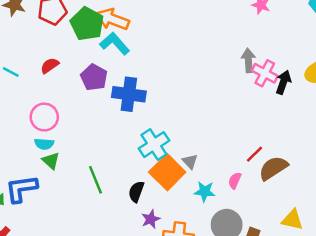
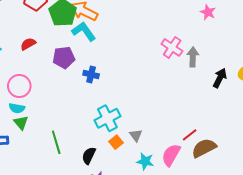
pink cross: (265, 73) -> (172, 47), moved
purple pentagon: (94, 77) -> (64, 57), turned 30
blue cross: (129, 94) -> (91, 75), size x0.6
orange square: (167, 172) -> (116, 142), size x0.5
pink semicircle: (235, 181) -> (171, 155), size x1.6

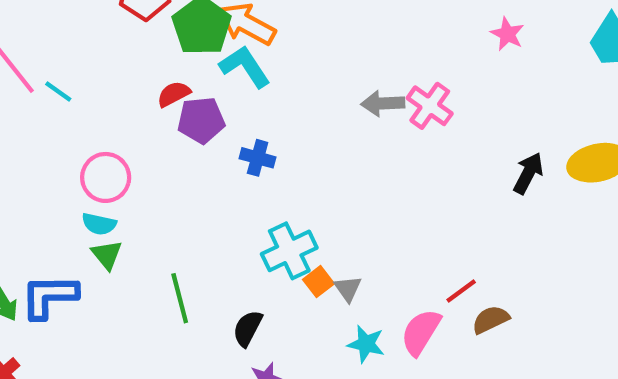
red semicircle: (28, 44) -> (174, 94), moved
gray arrow: (193, 57) -> (383, 103), moved, turned -96
orange square: (116, 142) -> (318, 282), moved
brown semicircle: (204, 148) -> (491, 320), size x0.7

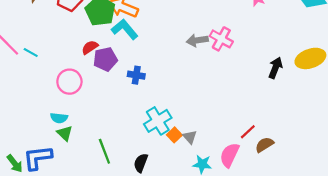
pink circle: (106, 177) -> (69, 82), moved

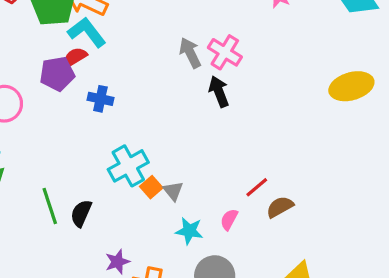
gray arrow: (197, 40) -> (190, 53), turned 70
red semicircle: (90, 47) -> (75, 57), moved
black arrow: (275, 68) -> (219, 92), moved, turned -45
pink semicircle: (229, 155) -> (229, 219), size x0.6
black semicircle: (141, 163) -> (81, 213), moved

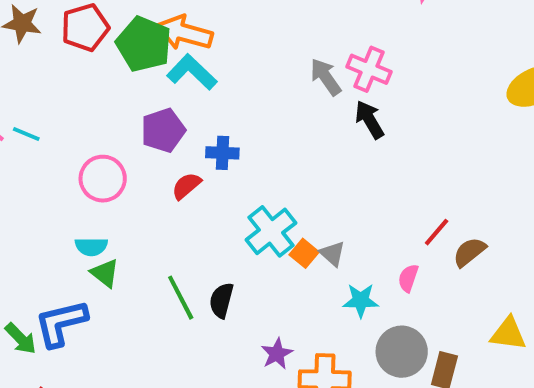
red semicircle: (75, 57) -> (186, 186), moved

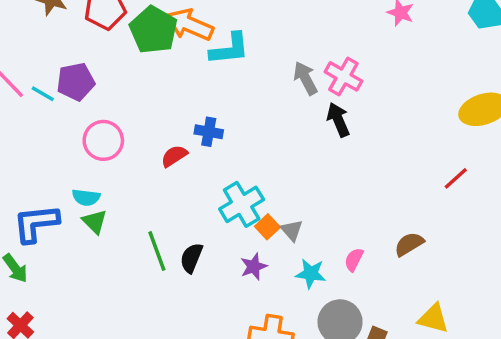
cyan L-shape: (192, 72) -> (229, 49), moved, turned 123
purple pentagon: (163, 130) -> (76, 82), moved
red line: (437, 232) -> (456, 178), moved
blue L-shape: (61, 323) -> (36, 223), moved
purple star: (277, 354) -> (254, 267), moved

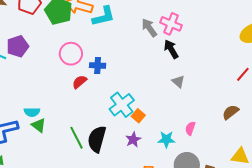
pink circle: (103, 140) -> (71, 54), moved
gray triangle: (292, 230) -> (178, 81), moved
brown semicircle: (409, 244) -> (231, 112), moved
black semicircle: (191, 258) -> (97, 139), size x1.5

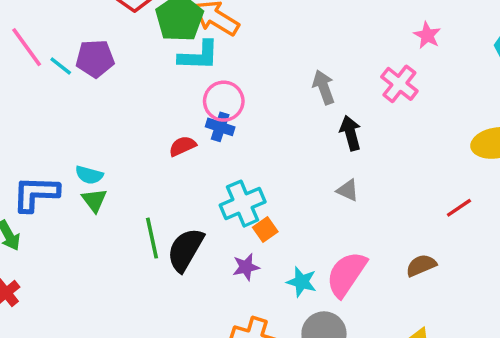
cyan L-shape: (104, 16) -> (199, 56), moved
pink cross: (171, 24) -> (399, 84), moved
pink circle: (71, 54) -> (224, 101), moved
gray triangle: (178, 81) -> (348, 190), turned -32
pink semicircle: (190, 128) -> (346, 274), size x2.0

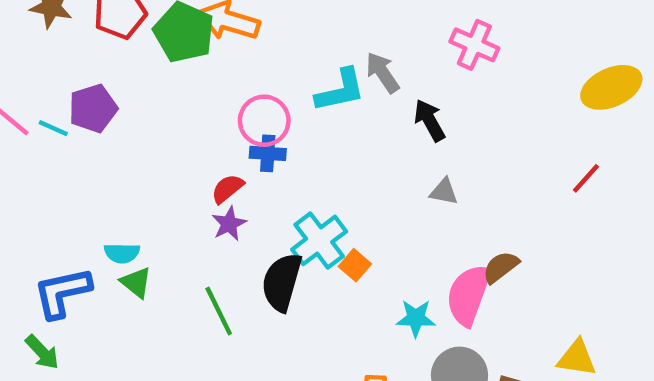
cyan L-shape: (199, 56) -> (340, 90), moved
black semicircle: (185, 250) -> (282, 282), moved
brown semicircle: (421, 265) -> (501, 267), moved
purple star: (246, 267) -> (229, 224), moved

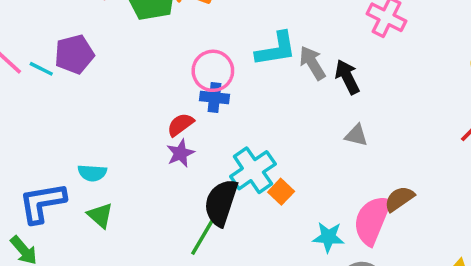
gray arrow: (382, 73) -> (312, 63), moved
green triangle: (136, 282) -> (100, 215), moved
green line: (219, 311) -> (203, 236), moved, turned 54

